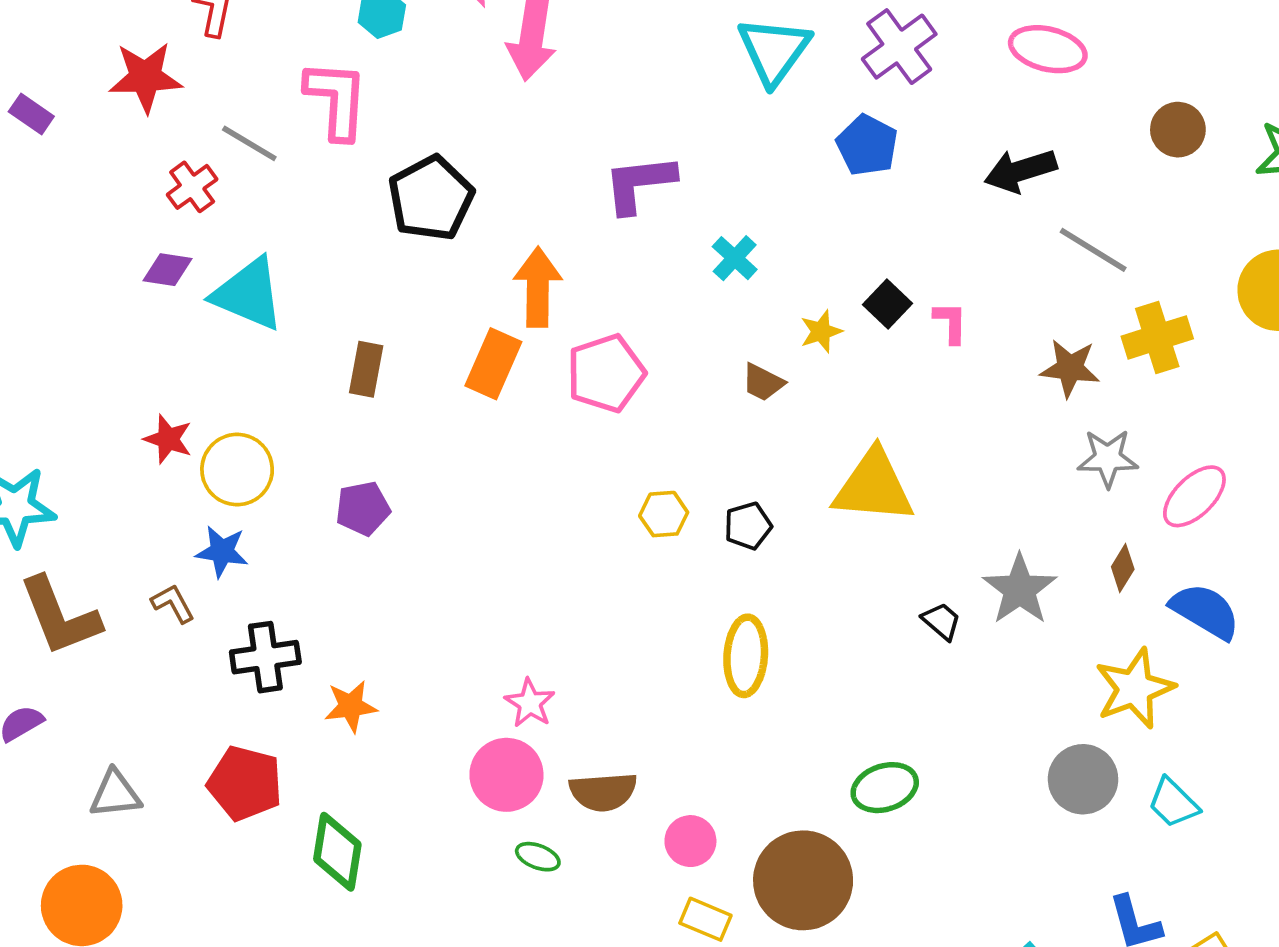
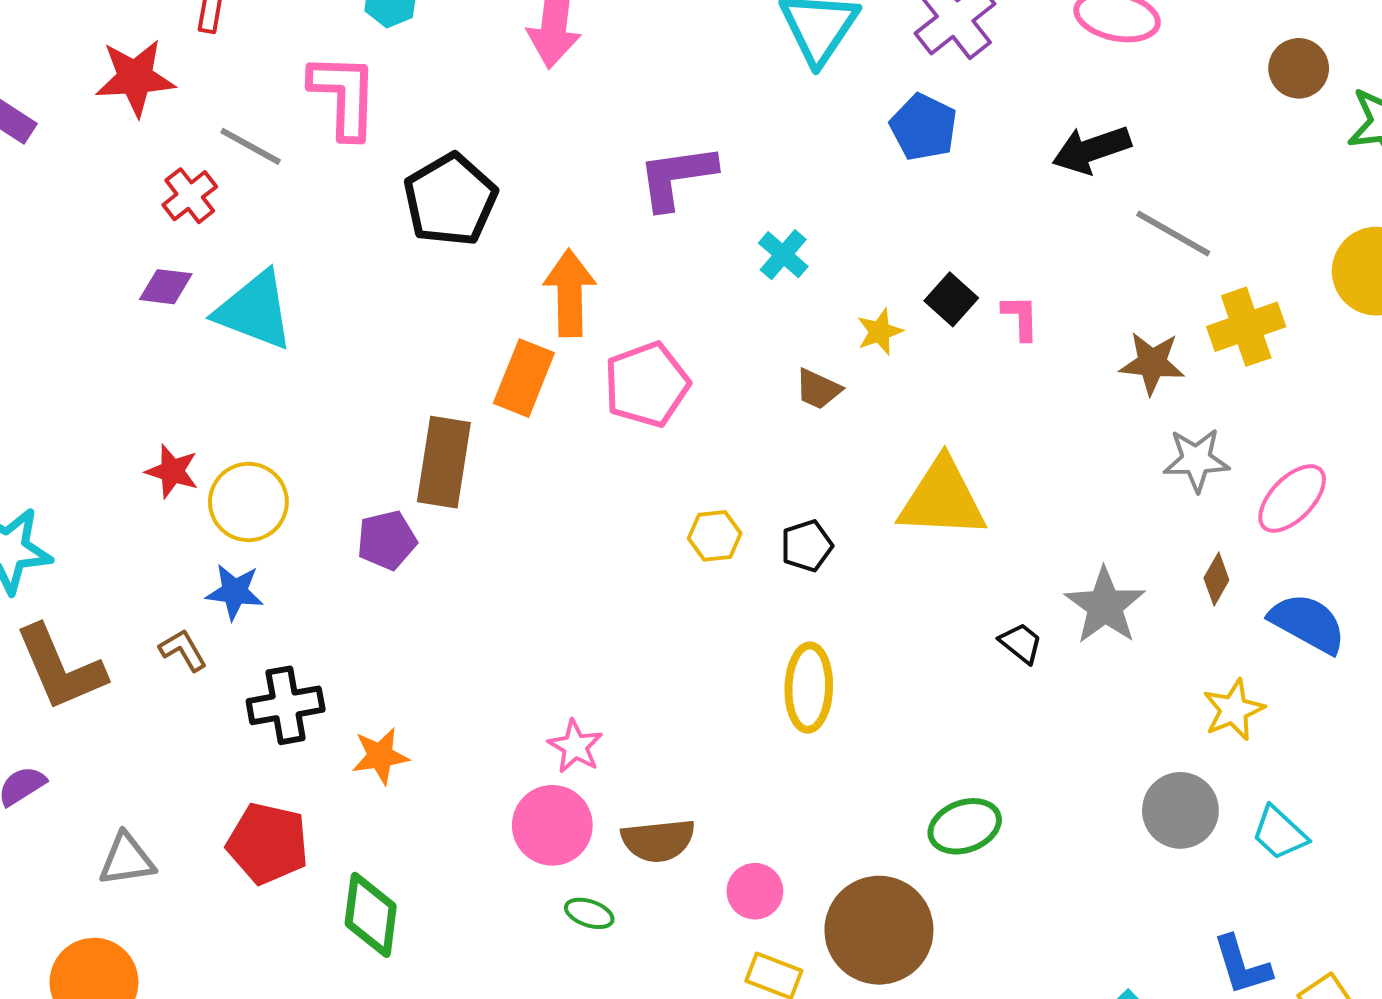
brown circle: (1178, 130) -> (1299, 68), moved
brown rectangle: (366, 369) -> (444, 462), moved, size x1.5
yellow star: (1135, 689) -> (1234, 710), size x0.7

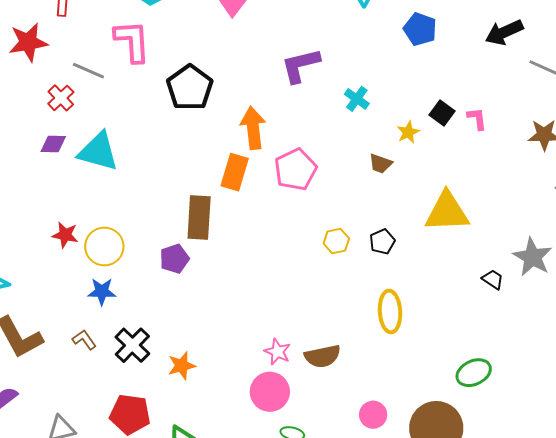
brown L-shape: (183, 650) -> (84, 340), moved
black cross: (286, 705) -> (132, 345), turned -30
brown semicircle: (658, 840) -> (322, 356), moved

